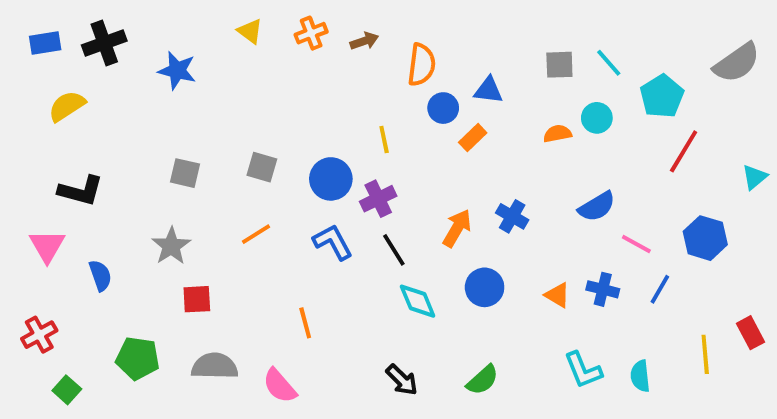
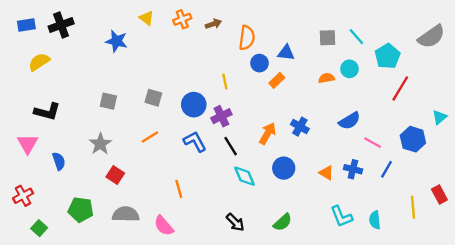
blue star: (177, 71) -> (116, 41), moved
cyan triangle: (754, 177) -> (439, 117), moved
red square: (197, 299) -> (115, 175), turned 36

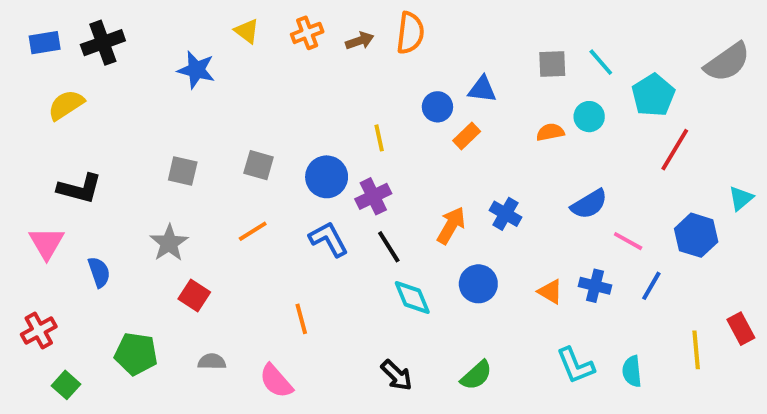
orange semicircle: (247, 38) -> (410, 33), moved
gray semicircle: (126, 214) -> (212, 362), size x0.6

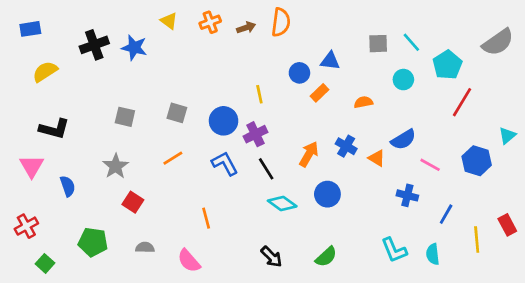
black cross: (103, 43) -> (94, 45), moved
orange semicircle: (550, 132) -> (363, 102), moved
blue line: (651, 286) -> (446, 214), moved
orange triangle: (550, 292) -> (377, 158), moved
cyan diamond: (412, 297) -> (282, 203), turned -32

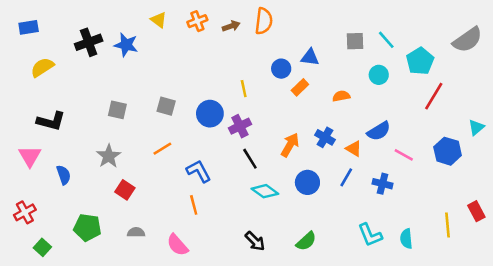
blue L-shape: (225, 163) -> (199, 171), moved
blue line: (446, 214) -> (346, 177), moved

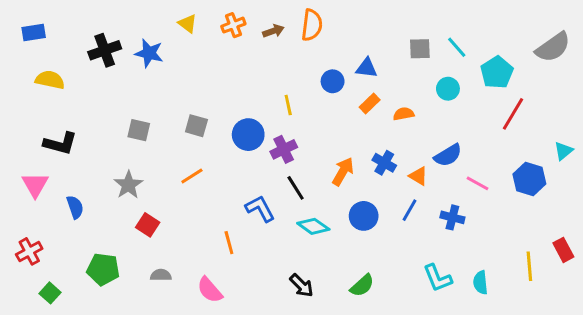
yellow semicircle: (42, 67) -> (50, 80), turned 45
orange rectangle: (300, 87) -> (370, 103), moved
blue L-shape: (199, 171) -> (260, 209), moved

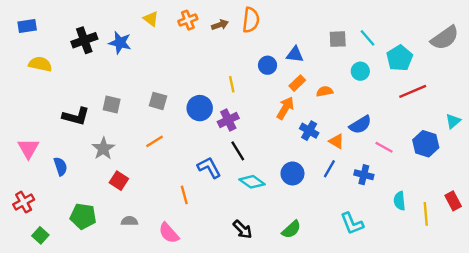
red line: (513, 114) -> (413, 91), turned 36
black L-shape: (60, 143) -> (76, 116), moved
orange arrow: (343, 172) -> (285, 108), moved
cyan semicircle: (481, 283) -> (400, 201), moved

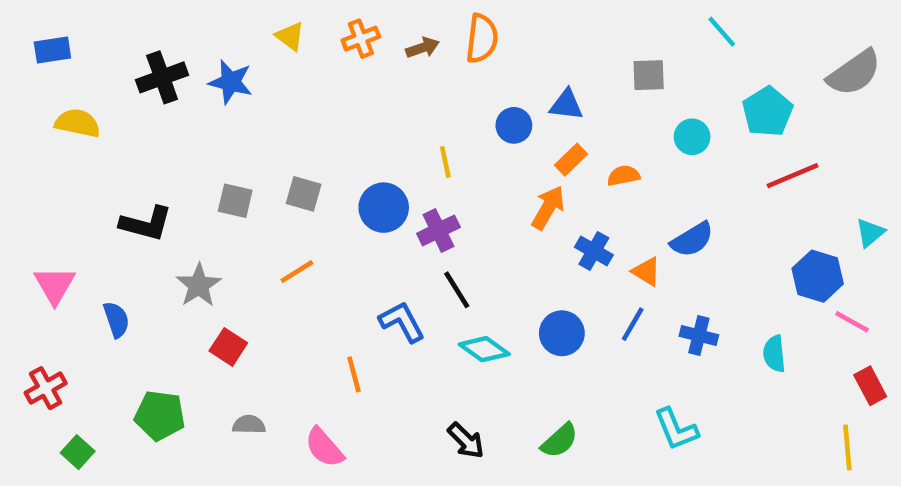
cyan line: (367, 38) -> (722, 32), moved
gray square: (112, 104) -> (235, 201), moved
pink line: (384, 147) -> (852, 322), moved
cyan semicircle: (400, 201) -> (774, 354), moved
yellow line: (426, 214) -> (847, 447), moved

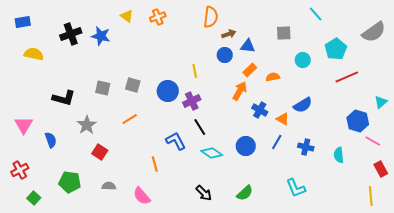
brown arrow: (422, 48) -> (229, 34), moved

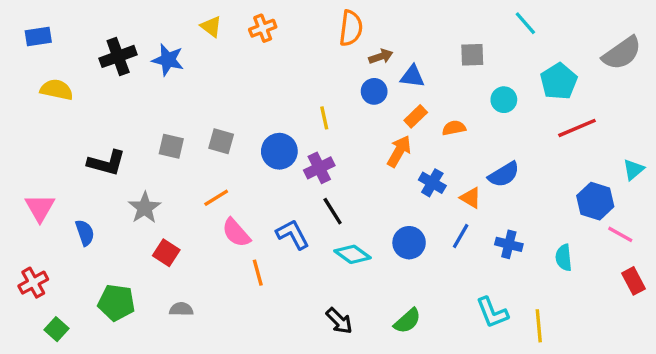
pink semicircle: (142, 196) -> (236, 233), moved
yellow line: (371, 196) -> (539, 326), moved

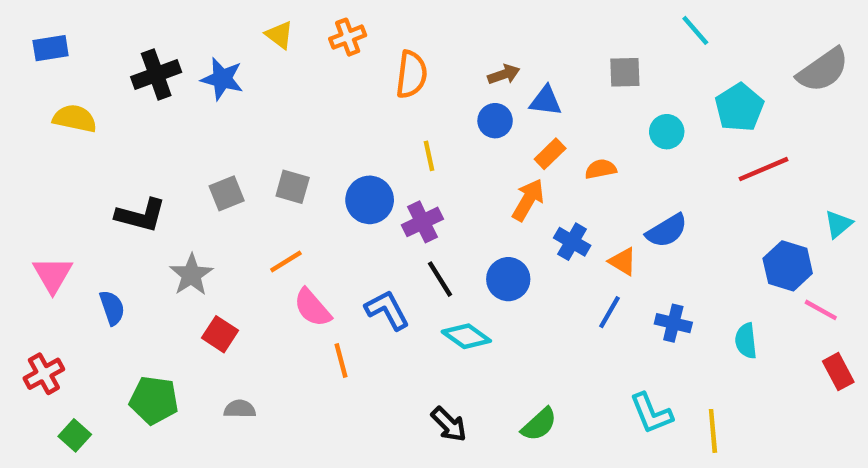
orange semicircle: (351, 28) -> (411, 74), moved
gray square: (171, 146) -> (227, 193), turned -35
blue circle: (409, 243) -> (508, 279), moved

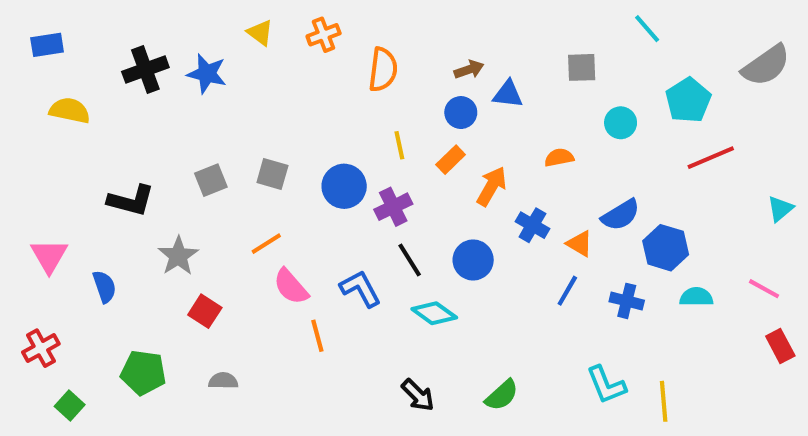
orange rectangle: (550, 154) -> (451, 160), moved
blue hexagon: (788, 266) -> (666, 248), moved
cyan semicircle: (746, 341) -> (696, 297), moved, turned 96

